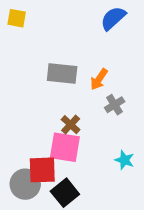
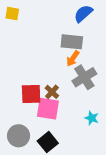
gray rectangle: (62, 74) -> (72, 42), moved
gray cross: (115, 105) -> (84, 77), size x1.6
red square: (42, 170) -> (31, 94), moved

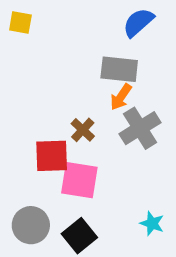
brown cross: (52, 92) -> (83, 130), moved
cyan star: (92, 118) -> (152, 223), moved

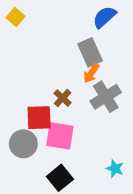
yellow square: (20, 22) -> (16, 17), turned 30
gray rectangle: (119, 69) -> (90, 52), turned 60
gray circle: (31, 225) -> (23, 144), moved

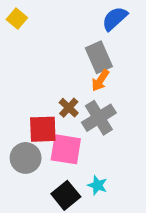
gray cross: (106, 97) -> (99, 118), moved
cyan star: (115, 169) -> (97, 185), moved

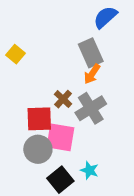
yellow square: (17, 19) -> (15, 54), moved
gray circle: (26, 158) -> (38, 149), moved

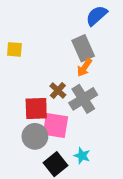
yellow square: (15, 54) -> (14, 49), turned -35

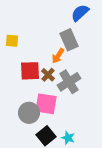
orange arrow: (84, 68) -> (58, 56), moved
red square: (36, 109) -> (30, 71), moved
cyan star: (82, 156) -> (68, 138), moved

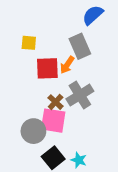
yellow square: (12, 41) -> (29, 43), moved
red square: (30, 71) -> (47, 68), moved
brown cross: (48, 75) -> (56, 102), moved

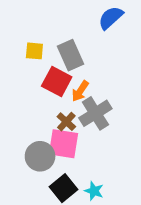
gray rectangle: (80, 46) -> (70, 55), moved
orange arrow: (67, 65) -> (80, 91), moved
red square: (47, 68) -> (57, 81), turned 30

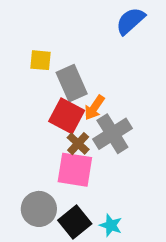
gray rectangle: (70, 55) -> (72, 83), moved
red square: (57, 81) -> (67, 116), moved
gray circle: (40, 156) -> (39, 209), moved

